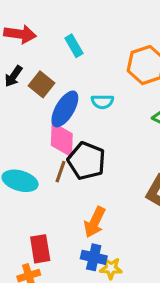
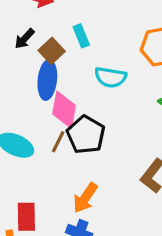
cyan rectangle: (74, 46) -> (81, 36), moved
cyan semicircle: (102, 102) -> (111, 77), size x1.4
blue ellipse: (65, 109) -> (47, 80), moved, turned -33

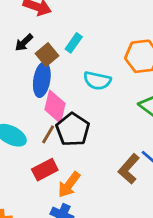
cyan rectangle: (81, 36) -> (74, 43), turned 54
red rectangle: (26, 217) -> (45, 170), moved, turned 60

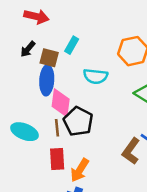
brown square: (47, 55) -> (49, 58), turned -30
brown line: (48, 134) -> (57, 128), turned -30
red rectangle: (45, 170) -> (57, 159), turned -60

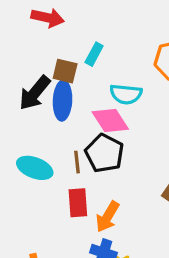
black arrow: (28, 49) -> (35, 93), moved, size x1.6
pink diamond: (61, 103) -> (110, 121), moved, turned -40

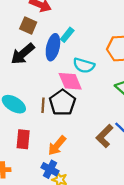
brown square: (65, 71) -> (28, 25), moved
blue ellipse: (63, 100) -> (53, 47), moved
red rectangle: (78, 203) -> (23, 139), moved

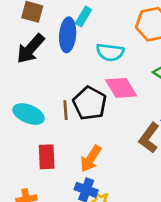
pink diamond: (70, 81) -> (121, 88), moved

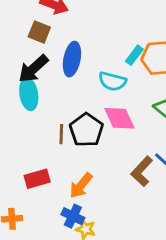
cyan rectangle: (83, 17) -> (134, 55), moved
cyan ellipse: (29, 114) -> (29, 94), moved, turned 52
red rectangle: (47, 157) -> (37, 179), turned 70

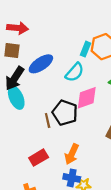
blue ellipse: (72, 59) -> (41, 64), turned 60
cyan semicircle: (112, 81) -> (75, 72), turned -48
pink diamond: (119, 118) -> (87, 98), turned -70

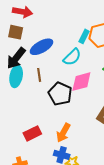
cyan ellipse: (16, 98) -> (16, 76), turned 30
brown line: (48, 120) -> (39, 75), moved

